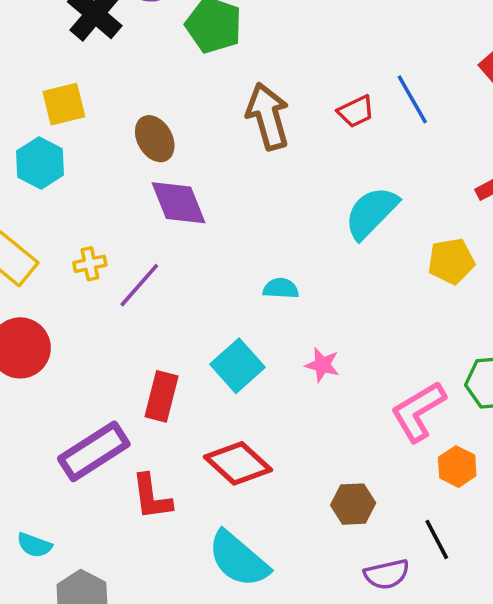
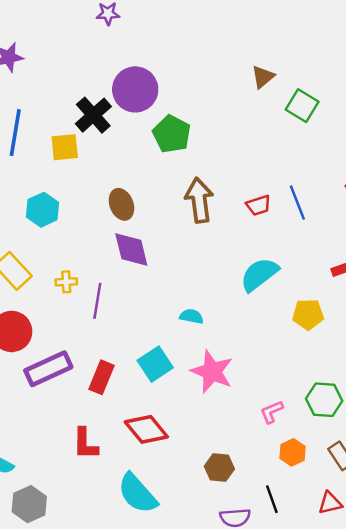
yellow square: (64, 104) -> (65, 147), moved
purple line: (139, 285) -> (97, 301), turned -40
pink star: (322, 365) -> (212, 372), size x1.8
pink L-shape: (418, 411) -> (272, 412), size x0.6
purple rectangle: (94, 451) -> (48, 369), moved

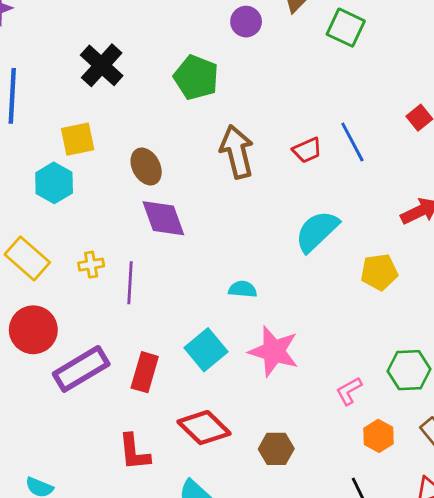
purple circle: (135, 89) -> (246, 22), moved, size x0.6
yellow square: (65, 147) -> (78, 139), moved
brown hexagon: (219, 468) -> (276, 449), moved

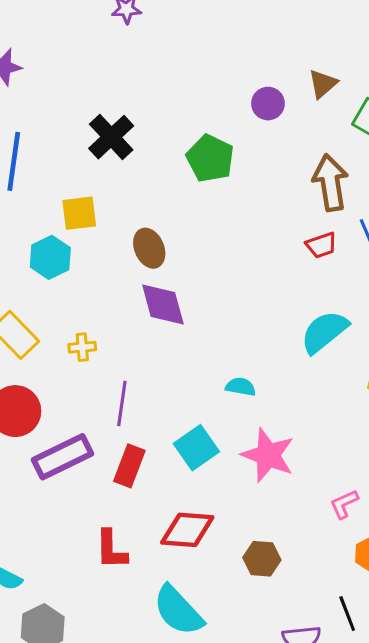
brown arrow: (237, 152) -> (330, 183), moved
purple line: (130, 283) -> (122, 403), moved
red diamond: (204, 428) -> (187, 530), turned -45

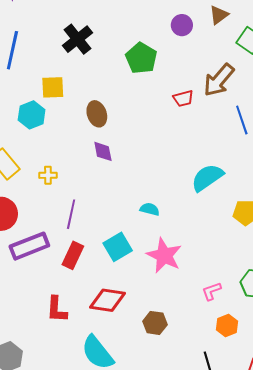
brown arrow: (330, 183) -> (219, 80), turned -135
red trapezoid: (321, 245) -> (183, 98), moved
purple diamond: (163, 305) -> (103, 151), size x0.7

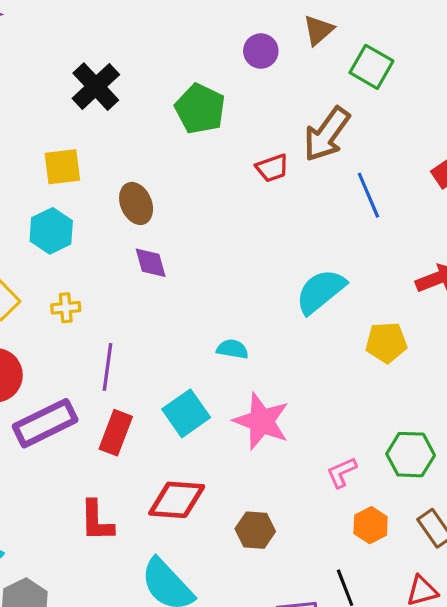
cyan hexagon: (32, 115) -> (51, 231), moved

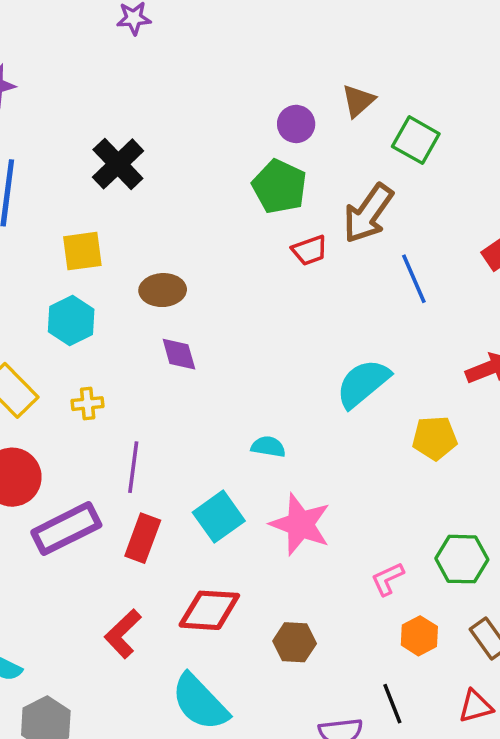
green pentagon: (200, 109) -> (279, 187), moved
brown ellipse: (136, 203) -> (163, 290), turned -69
red L-shape: (97, 521) -> (123, 634), turned 48

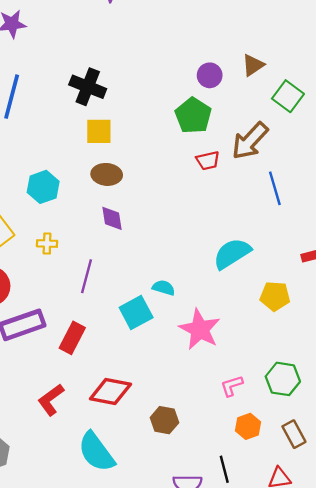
black cross: (118, 164) -> (88, 87), turned -32
yellow square: (82, 251) -> (99, 131), moved
purple line: (133, 467) -> (86, 276), moved
cyan square: (219, 517) -> (136, 313), moved
pink star: (300, 524) -> (200, 329), moved

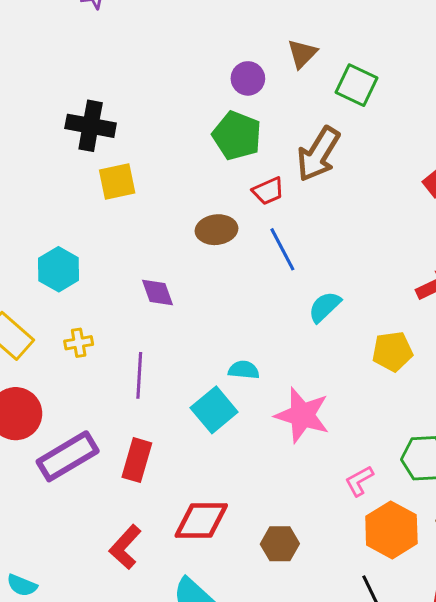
brown ellipse: (107, 174) -> (217, 230), moved
blue line: (275, 188) -> (282, 249), moved
cyan semicircle: (232, 254) -> (325, 307), size x0.7
orange hexagon: (248, 426) -> (391, 530), size x1.6

